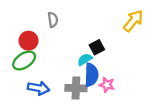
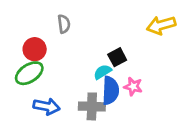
yellow arrow: (133, 21) -> (161, 25), turned -145
pink star: (107, 85) -> (133, 86), moved

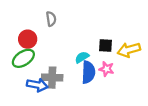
yellow arrow: (161, 25) -> (129, 50), moved
black square: (117, 57) -> (105, 46), moved, turned 32
gray cross: (92, 106) -> (52, 78), moved

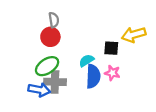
red circle: (28, 39) -> (50, 37), moved
yellow arrow: (129, 50) -> (134, 35), moved
green ellipse: (23, 58) -> (47, 66), moved

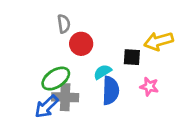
red circle: (50, 37) -> (81, 44), moved
pink star: (112, 73) -> (149, 87), moved
blue arrow: (39, 90) -> (46, 107), turned 125

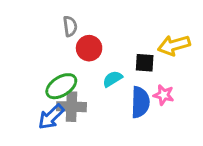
blue semicircle: (111, 91) -> (140, 102), moved

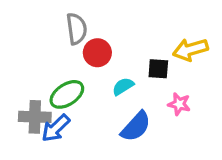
gray semicircle: (70, 26) -> (77, 29), size x1.4
blue semicircle: (140, 102) -> (136, 127), moved, turned 40
gray cross: (72, 107) -> (35, 117), moved

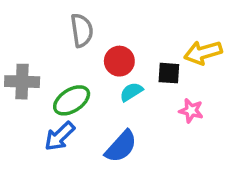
red circle: (97, 53) -> (119, 61), moved
gray cross: (35, 117) -> (22, 82), moved
blue semicircle: (136, 127) -> (121, 146), moved

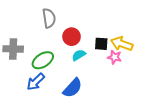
yellow arrow: (203, 53) -> (122, 44), moved, turned 35
pink star: (191, 111) -> (115, 57), moved

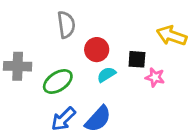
yellow arrow: (122, 44) -> (172, 36), moved
blue arrow: (36, 82) -> (63, 119), moved

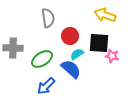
yellow arrow: (172, 36) -> (105, 15), moved
black square: (137, 59) -> (99, 43), size x1.5
blue semicircle: (98, 119) -> (71, 69), moved, turned -90

